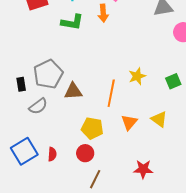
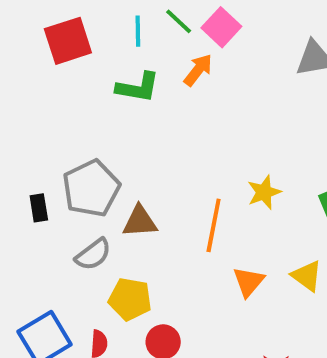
orange arrow: (103, 13) -> (198, 70), turned -138
gray semicircle: (38, 106) -> (93, 254), moved
yellow pentagon: (92, 128) -> (130, 299), moved

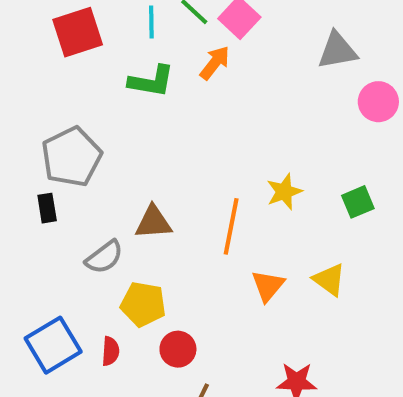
gray pentagon: (91, 188) -> (72, 157), moved

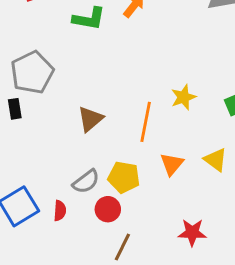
brown triangle: (153, 222) -> (90, 119), turned -36
gray semicircle: (104, 257) -> (86, 182), moved
yellow pentagon: (143, 304) -> (124, 177), moved

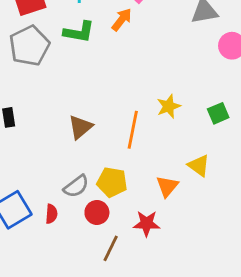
gray pentagon: (32, 72) -> (29, 46), moved
orange triangle: (172, 164) -> (167, 186), moved
red star: (192, 232) -> (147, 224), moved

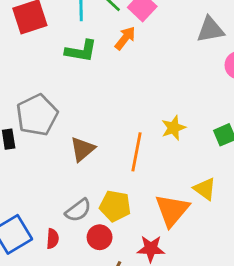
gray pentagon: (29, 46) -> (37, 115), moved
orange triangle: (167, 186) -> (172, 210), size x1.5

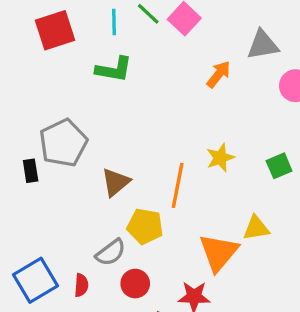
orange arrow: (125, 38) -> (219, 74), moved
yellow triangle: (205, 189) -> (256, 228), turned -45
yellow pentagon: (115, 206) -> (145, 226), moved

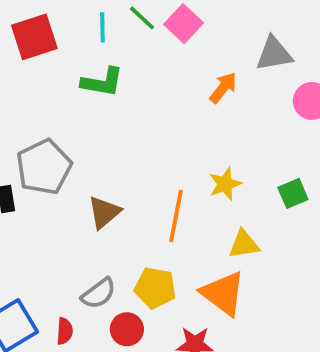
yellow pentagon: (145, 226) -> (155, 288), moved
yellow triangle: (256, 228) -> (244, 244), moved
orange triangle: (219, 252) -> (223, 293), turned -33

